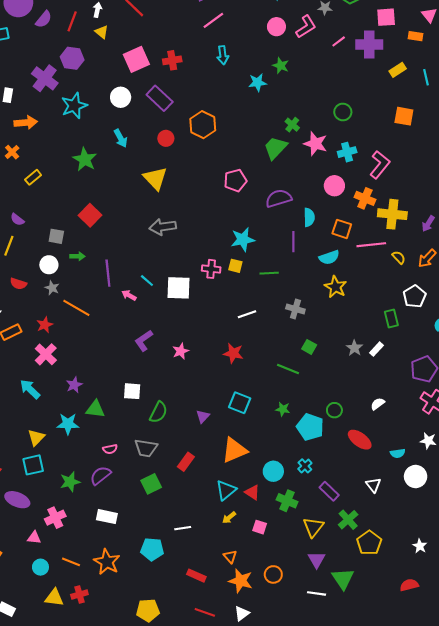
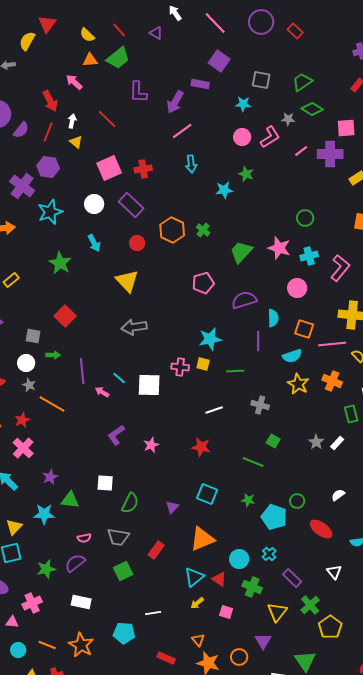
green cross: (292, 125) -> (203, 230), moved
orange cross: (365, 198) -> (332, 381), moved
purple triangle: (317, 560) -> (263, 641), moved

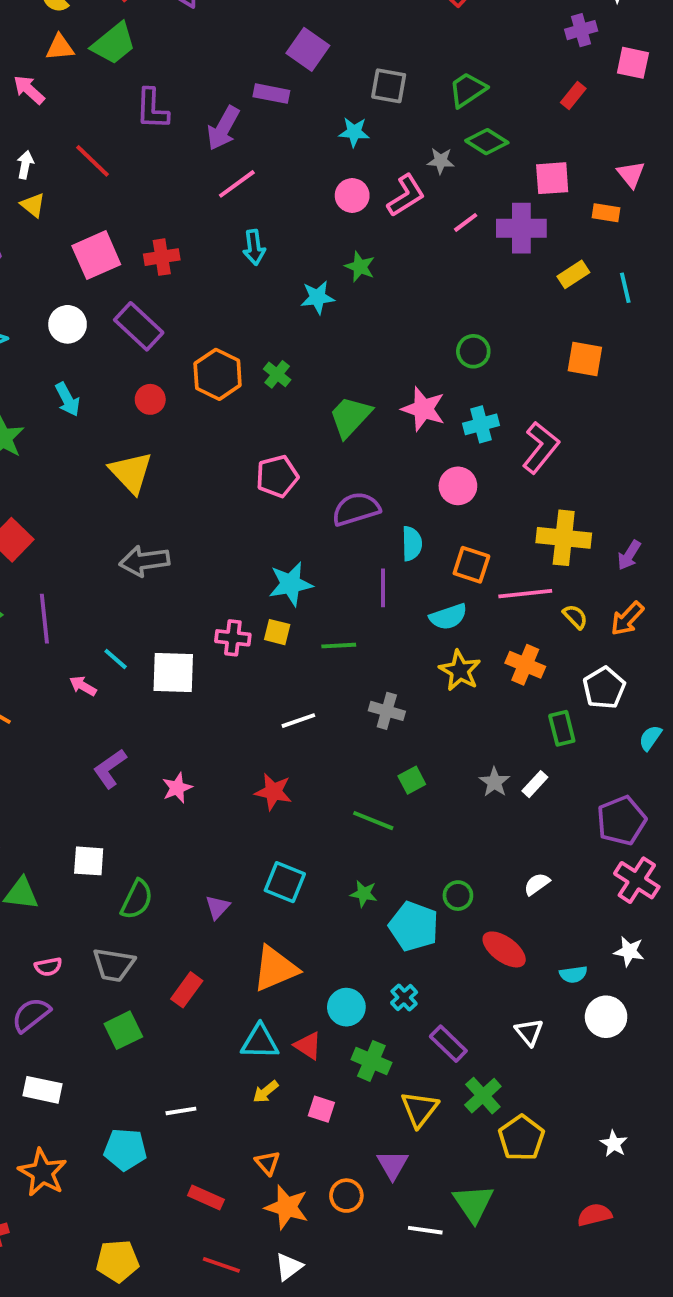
purple line: (82, 371) -> (44, 619), moved
green square: (273, 441) -> (412, 780), turned 32
cyan triangle: (194, 577) -> (260, 1042), turned 40

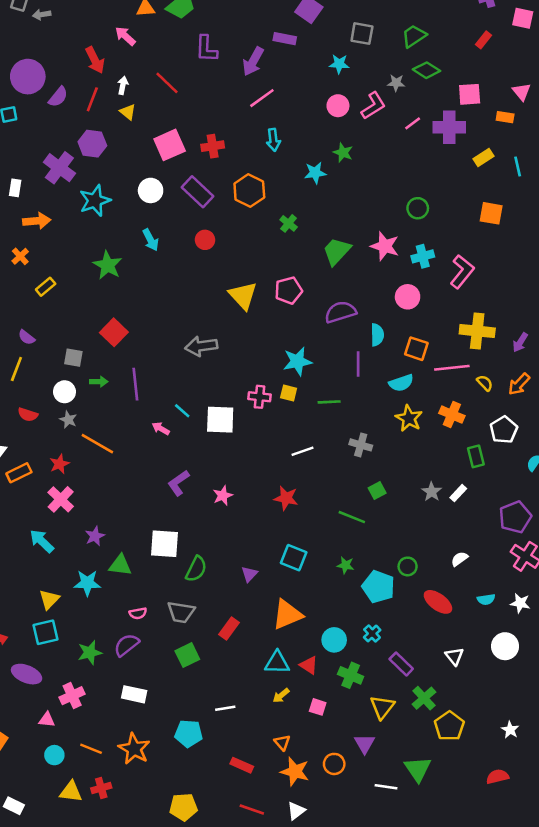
orange hexagon: (218, 374) -> (249, 190), moved
yellow triangle: (131, 472) -> (243, 296), moved
white square: (89, 861) -> (165, 544), size x1.4
cyan semicircle: (573, 974) -> (486, 599), moved

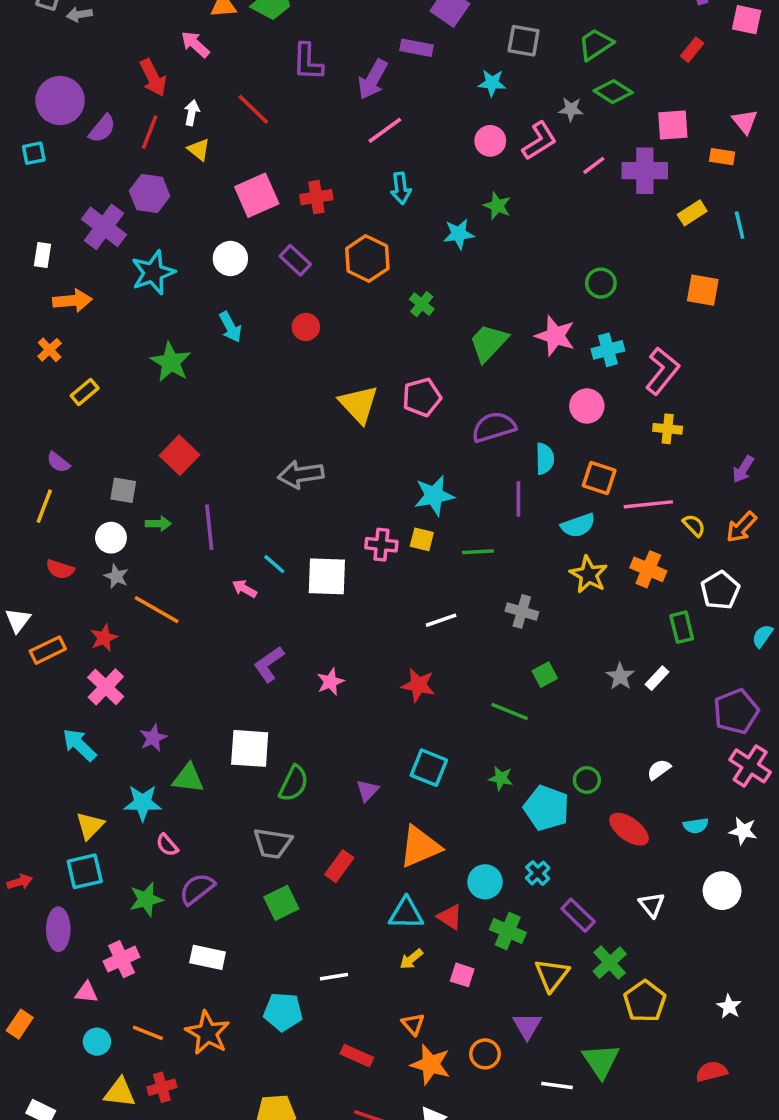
purple rectangle: (197, 192) -> (295, 260), size x0.7
yellow cross: (477, 331) -> (668, 429), moved, size x0.6
pink semicircle: (138, 613) -> (167, 845), moved, turned 60
purple ellipse: (27, 674) -> (58, 929), turned 68

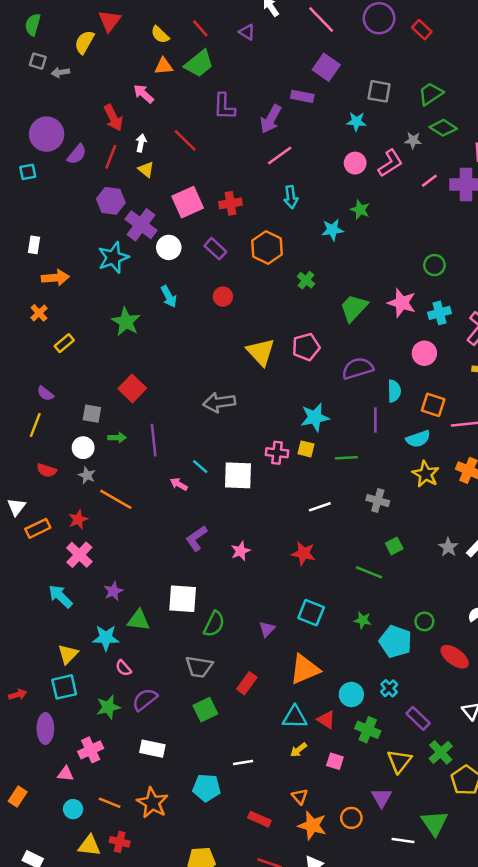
purple cross: (104, 227) -> (141, 225), moved
red cross: (162, 1087) -> (120, 842), turned 30

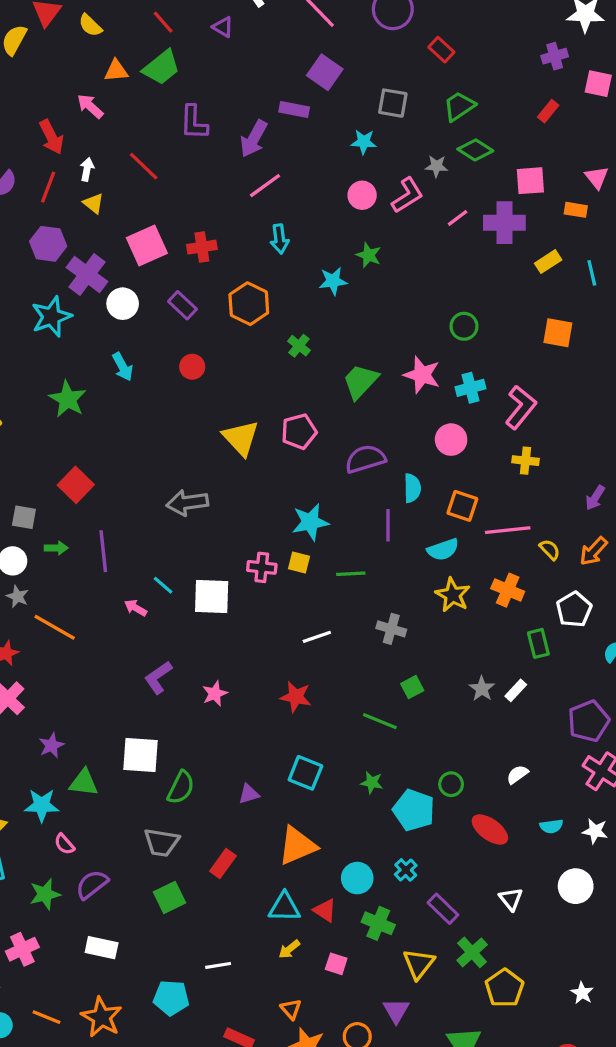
red rectangle: (422, 30) -> (441, 50), moved
yellow semicircle: (160, 35) -> (90, 25), moved
purple triangle: (267, 629) -> (249, 794), turned 30

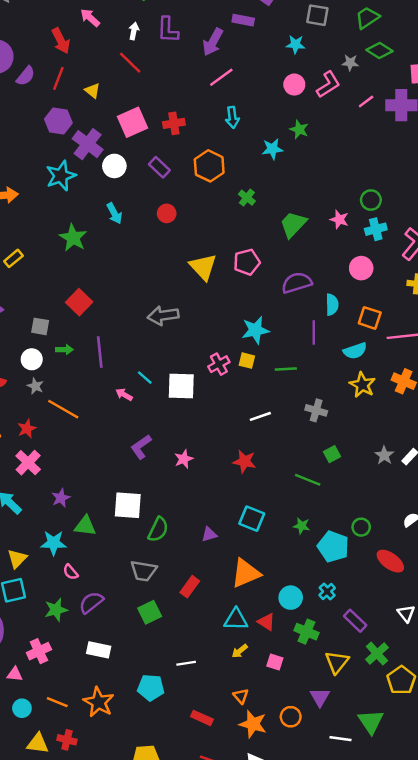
white arrow: (87, 169) -> (134, 31), moved
green circle: (464, 326) -> (371, 200), moved
pink star: (422, 375) -> (339, 219), size x0.7
pink cross: (262, 567) -> (219, 364), turned -35

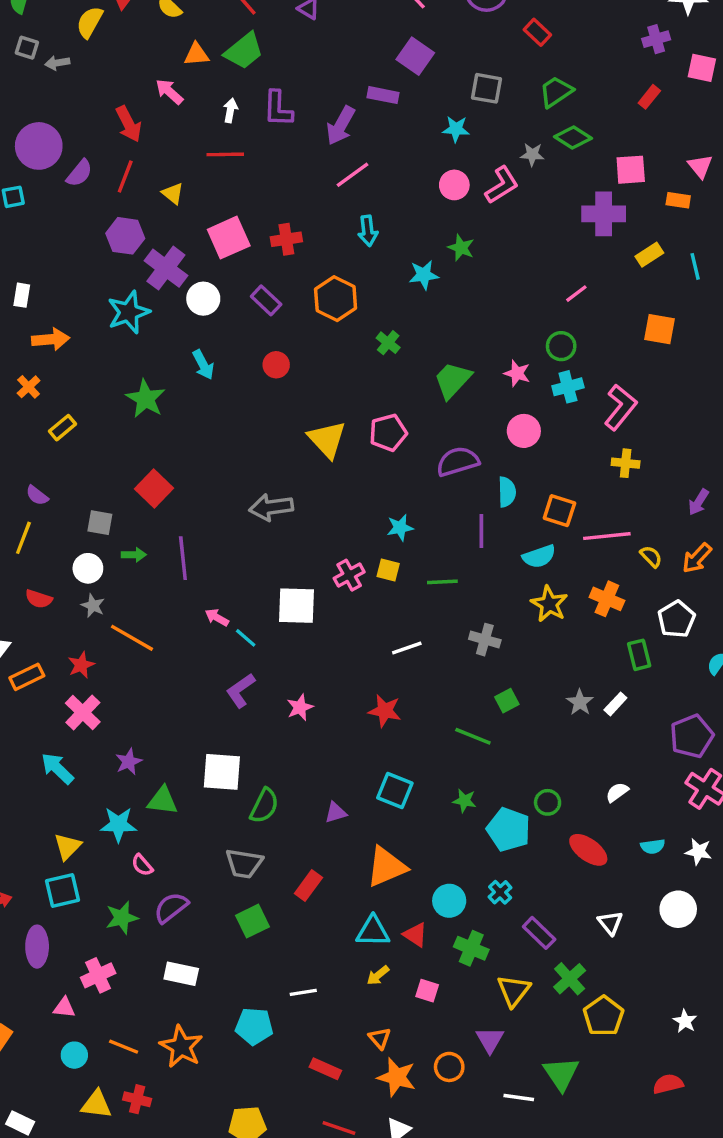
red line: (130, 63) -> (225, 154), turned -45
pink line: (366, 102) -> (576, 294), moved
pink circle: (361, 268) -> (524, 431), moved
cyan star: (255, 330) -> (400, 528), size x0.7
cyan line: (145, 378) -> (246, 638), moved

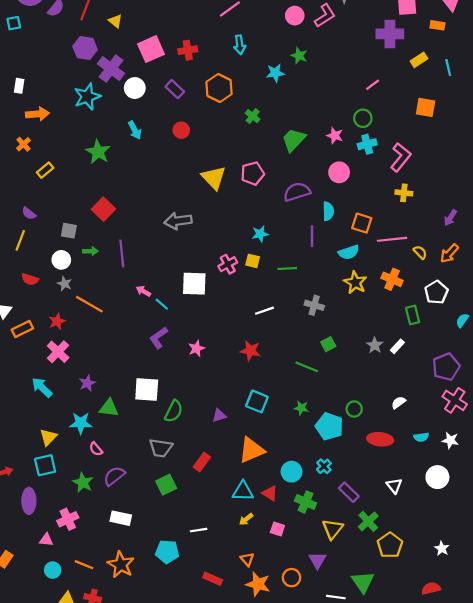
red ellipse: (588, 850) -> (380, 439), turned -30
green star: (122, 918) -> (83, 483), turned -30

